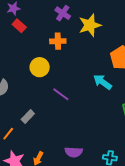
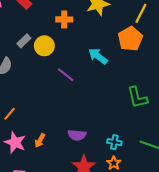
cyan arrow: (102, 82) -> (98, 56), moved
gray rectangle: (28, 117) -> (24, 41), moved

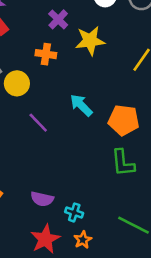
orange pentagon: (130, 39) -> (124, 120), moved, turned 30
cyan cross: (114, 142) -> (74, 212), moved

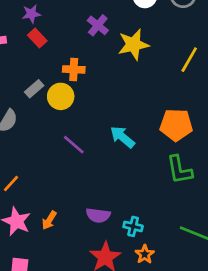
orange cross: (46, 54) -> (74, 69), moved
cyan arrow: (81, 105) -> (122, 137), moved
purple line: (38, 123) -> (74, 145), moved

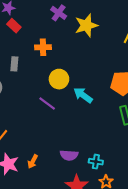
gray rectangle: (34, 89) -> (14, 64), turned -40
yellow circle: (61, 96) -> (59, 79), moved

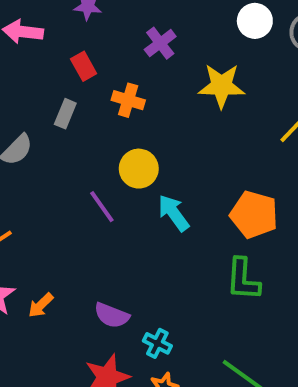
purple cross: (59, 13) -> (160, 43), moved
red rectangle: (14, 26) -> (84, 66), moved

